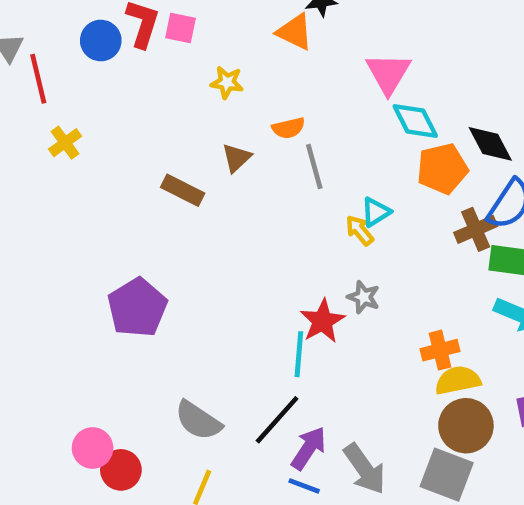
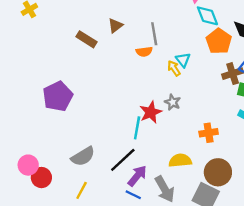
orange semicircle: (288, 128) -> (144, 52), moved
orange pentagon: (442, 169) -> (219, 41), turned -30
cyan triangle: (376, 212) -> (183, 60), turned -42
yellow semicircle: (458, 380) -> (180, 161), moved
gray semicircle: (198, 421) -> (83, 156), turned -70

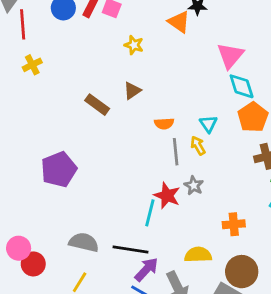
gray line: (154, 34) -> (176, 152), moved
cyan triangle: (183, 60) -> (208, 124), moved
red star: (151, 112) -> (167, 196), turned -30
gray semicircle: (83, 156) -> (84, 242), turned -140
black line: (123, 160) -> (131, 250), turned 48

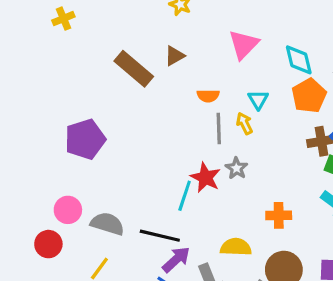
pink triangle: (230, 55) -> (244, 44), moved
brown rectangle: (97, 105) -> (134, 69), size x1.4
pink circle: (19, 248) -> (68, 210), moved

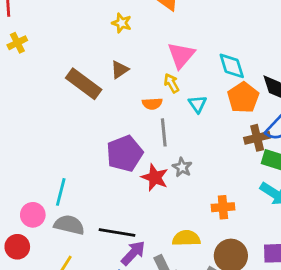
yellow arrow: (245, 123) -> (171, 83), moved
purple pentagon: (85, 139) -> (125, 153), moved
cyan line: (185, 196) -> (61, 192), moved

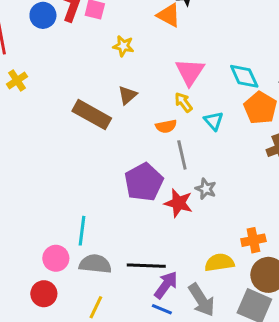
orange cross: (223, 207) -> (253, 240), moved

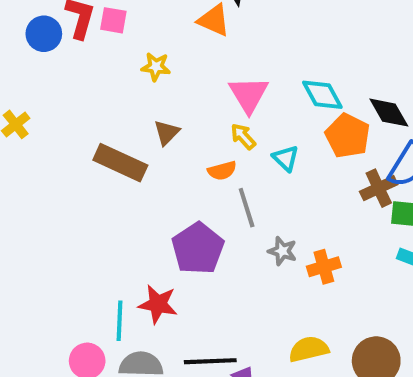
red star: (178, 203) -> (158, 304), moved
orange cross: (253, 240) -> (324, 267), moved

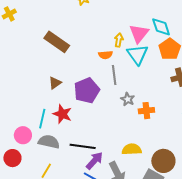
pink triangle: (249, 95) -> (139, 33), moved
brown triangle: (167, 133) -> (55, 83), moved
yellow arrow: (243, 136) -> (119, 40), turned 40
cyan triangle: (286, 158) -> (138, 54), size x1.6

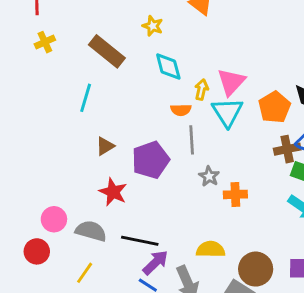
cyan diamond: (161, 27) -> (168, 67), moved
brown rectangle: (57, 42) -> (107, 51), moved
cyan line: (42, 119) -> (86, 98), moved

